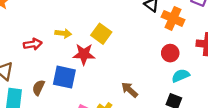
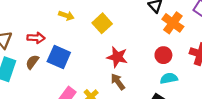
red arrow: (33, 44) -> (36, 38), moved
red star: (84, 54) -> (117, 57), moved

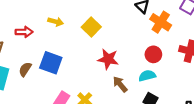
red arrow: (36, 38) -> (24, 32), moved
cyan semicircle: (169, 78) -> (147, 76), moved
brown arrow: (118, 82) -> (120, 84), moved

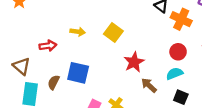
red star: (108, 59) -> (134, 62), turned -30

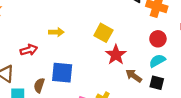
yellow square: (113, 32) -> (103, 33), moved
black square: (181, 97) -> (157, 83), moved

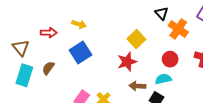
yellow square: (103, 33) -> (136, 39), moved
blue square: (62, 73) -> (80, 52), moved, turned 35
brown arrow: (134, 76) -> (137, 86), turned -49

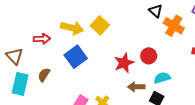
yellow arrow: (79, 24) -> (72, 28), size x1.5
yellow square: (136, 39) -> (100, 25), moved
red circle: (170, 59) -> (149, 56), moved

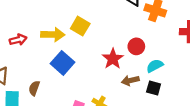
red arrow: (42, 39) -> (18, 40), moved

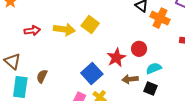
blue square: (62, 63) -> (92, 73), moved

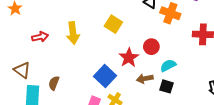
yellow square: (90, 25) -> (113, 24), moved
yellow arrow: (64, 29) -> (73, 33), turned 80

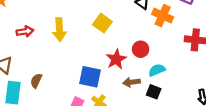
blue square: (105, 76) -> (90, 77), turned -35

